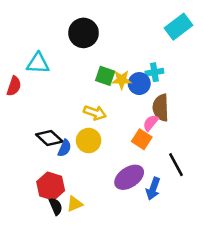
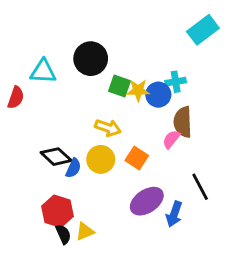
black circle: (84, 33) -> (91, 59), moved
orange square: (142, 139) -> (137, 158), moved

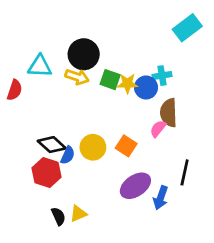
yellow arrow: (108, 128) -> (77, 77), moved
black line: (200, 187) -> (185, 172), turned 40
red hexagon: (58, 211) -> (46, 172), moved

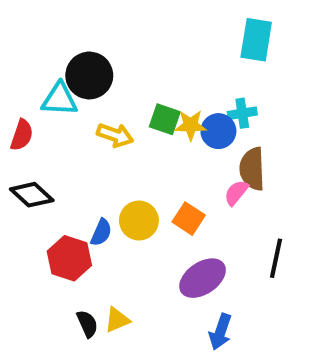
cyan rectangle: (187, 28) -> (256, 40), moved, turned -44
black circle: (84, 54) -> (89, 75), moved
yellow arrow: (77, 77) -> (115, 135), moved
black diamond: (52, 145) -> (32, 195), moved
blue arrow: (161, 198) -> (220, 332), moved

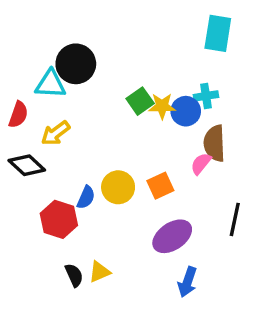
green square: (165, 119) -> (140, 101), turned 36
yellow arrow: (115, 135) -> (56, 133), moved, turned 124
orange square: (189, 219) -> (160, 186), turned 32

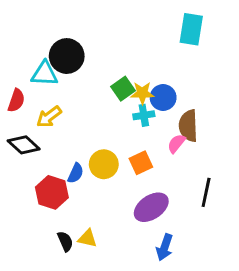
cyan cross: (206, 96) -> (144, 115), moved
yellow triangle: (99, 272) -> (87, 238), turned 36

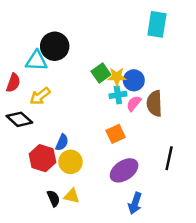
pink semicircle: (176, 143) -> (134, 103), moved
yellow circle: (104, 164) -> (70, 162), moved

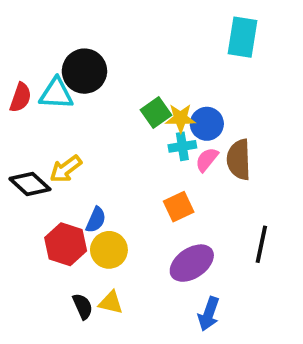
red semicircle: (13, 83) -> (20, 97), moved
yellow arrow: (40, 96) -> (66, 169), moved

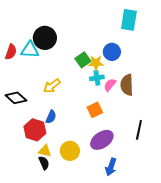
blue circle: (207, 124) -> (112, 52), moved
yellow arrow: (66, 169) -> (52, 86), moved
yellow circle: (109, 250) -> (70, 151), moved
yellow triangle: (111, 303) -> (45, 151), moved

